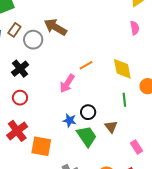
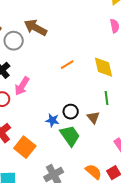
pink arrow: (67, 83) -> (22, 86), moved
brown triangle: (111, 127) -> (93, 117), moved
orange square: (41, 146) -> (25, 147), turned 30

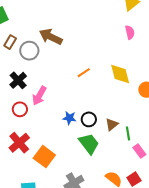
green line: (107, 98) -> (128, 133), moved
brown triangle: (93, 117) -> (112, 124), turned 32
blue star: (52, 120) -> (69, 118), moved

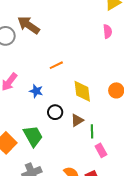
yellow diamond: (120, 74) -> (82, 91), moved
blue star: (69, 118) -> (36, 91), moved
green trapezoid: (89, 144) -> (33, 136), moved

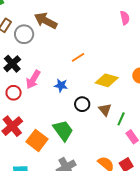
yellow diamond: (82, 91) -> (107, 80), turned -60
brown triangle: (77, 120) -> (105, 110), turned -32
green line: (92, 131) -> (121, 119), turned 32

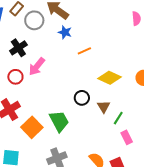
blue star: (61, 85) -> (65, 32), moved

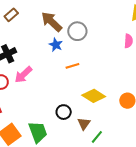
gray circle: (34, 20) -> (77, 31), moved

